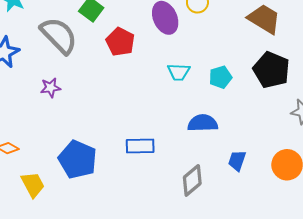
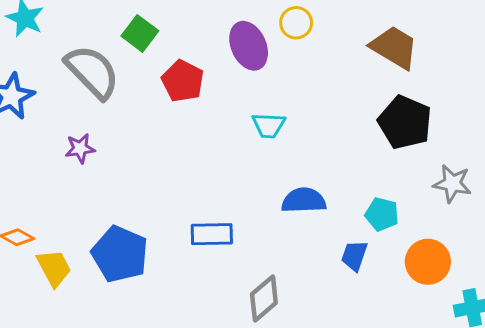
cyan pentagon: (220, 77) -> (382, 214), moved, turned 30
gray diamond: (192, 180) -> (264, 299), moved
yellow trapezoid: (33, 185) -> (54, 268), moved

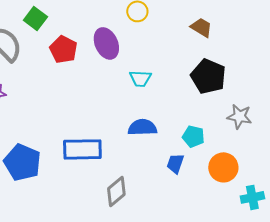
purple ellipse: (249, 46) -> (106, 43), moved
brown trapezoid: (394, 47) -> (201, 27), size x0.7
cyan trapezoid: (269, 125) -> (140, 78), moved
blue rectangle: (212, 234) -> (82, 149), size x1.4

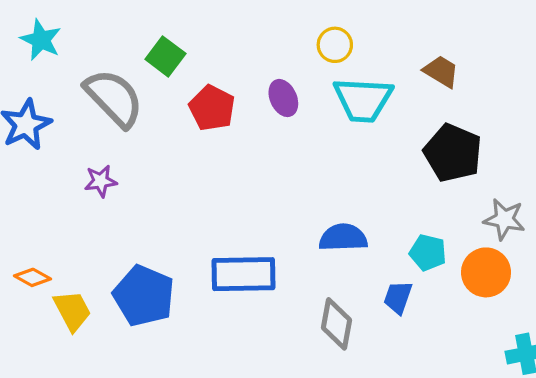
purple ellipse: (106, 43) -> (283, 98), size x0.7
cyan trapezoid: (140, 78) -> (363, 100), moved, size x1.6
orange circle: (223, 167) -> (486, 272), moved
gray diamond: (116, 191) -> (337, 324), moved, turned -40

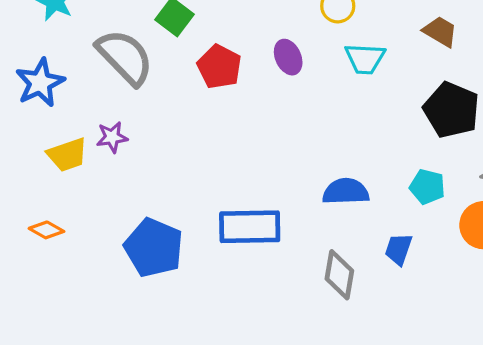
cyan trapezoid: (363, 100) -> (365, 59), size x0.7
cyan pentagon: (428, 252) -> (427, 187), moved
yellow trapezoid: (72, 311) -> (67, 155), moved, turned 99

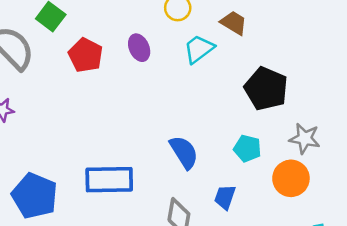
brown trapezoid: (440, 31) -> (234, 23), moved
cyan trapezoid: (365, 59) -> (199, 49), turned 140
blue semicircle: (346, 192) -> (184, 152), turned 60

